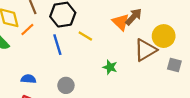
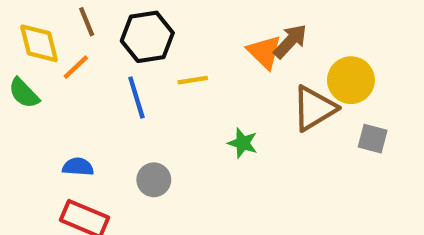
yellow line: (85, 36) -> (193, 80), turned -40

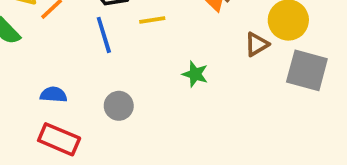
brown triangle: (314, 108) -> (257, 44), size x0.6
gray square: (373, 139) -> (307, 70), size x1.6

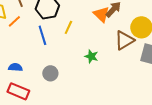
yellow line: (152, 20) -> (68, 27), turned -56
brown triangle: (257, 44) -> (124, 40), size x1.5

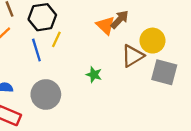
yellow line: (68, 27) -> (56, 39), moved
gray circle: (50, 73) -> (46, 94), size x1.6

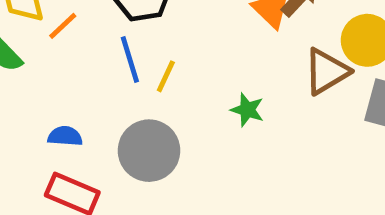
yellow line: (56, 39) -> (166, 76), moved

